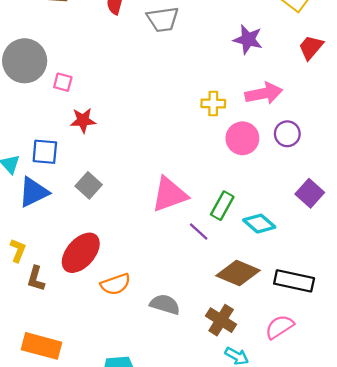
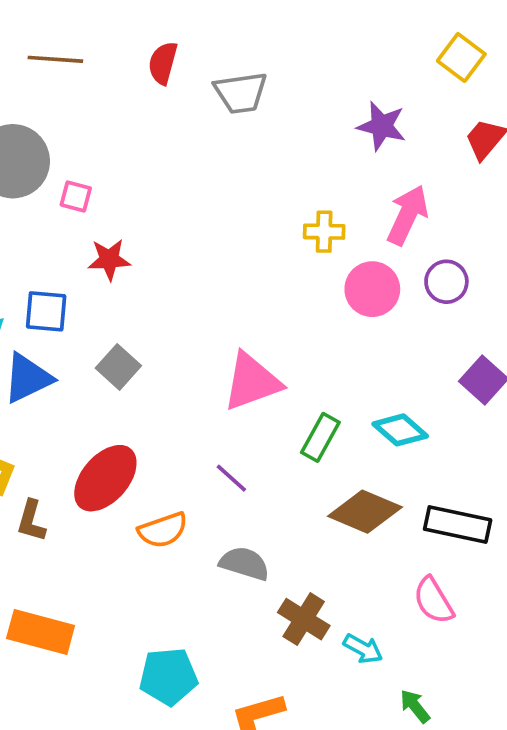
pink arrow: (264, 93) -> (408, 215), turned -54
green rectangle: (222, 206) -> (320, 437), moved
purple line: (199, 231) -> (231, 478), moved
brown cross: (221, 320) -> (304, 619), moved
pink semicircle: (279, 327) -> (433, 600), turned -88

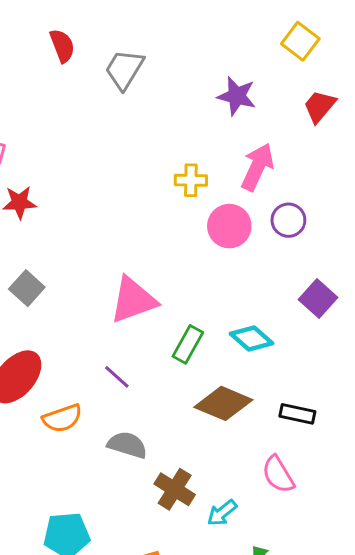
red semicircle: (163, 63) -> (62, 46), turned 144
gray trapezoid: (241, 93) -> (124, 69), turned 129
black rectangle: (458, 525) -> (297, 414), size x0.7
cyan arrow: (363, 649) -> (222, 513), turned 112

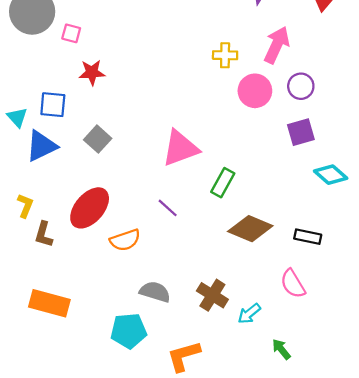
purple square: (318, 299) -> (301, 132), moved, turned 32
cyan diamond: (251, 338) -> (331, 175), moved
gray semicircle: (127, 445) -> (155, 292), moved

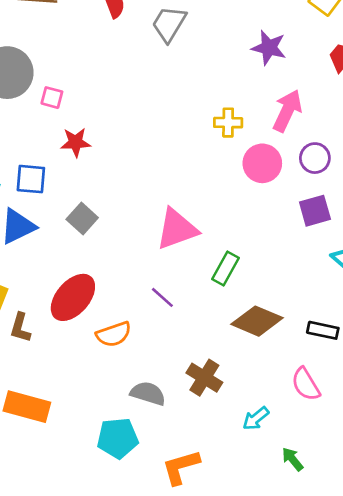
brown cross: (212, 295) -> (204, 378), moved

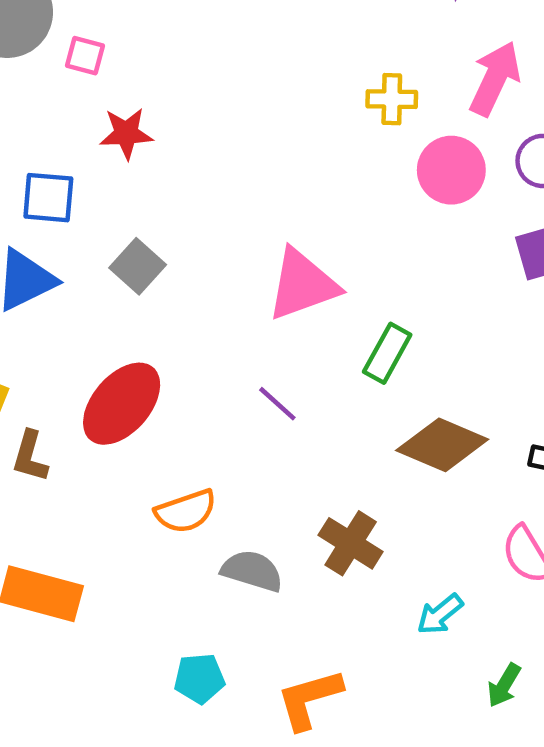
orange semicircle: (114, 334) -> (186, 511), moved
cyan pentagon: (118, 438) -> (199, 678), moved, size x0.7
green arrow: (293, 459) -> (504, 685), turned -110

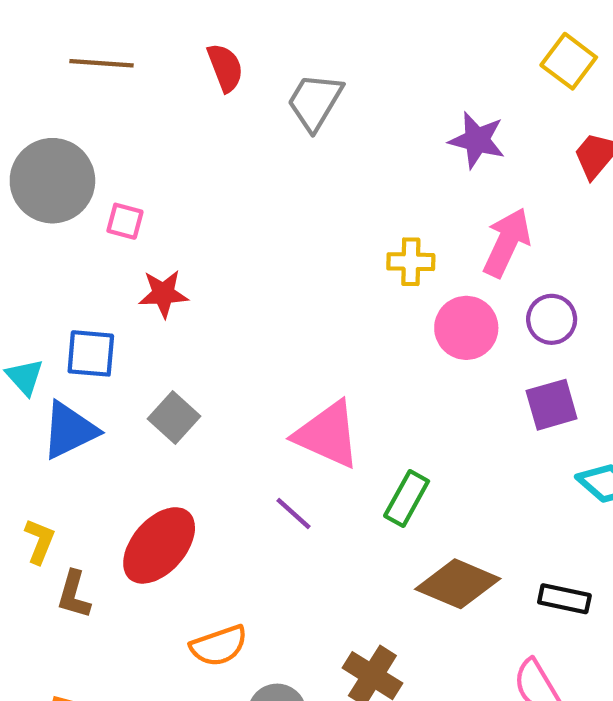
pink triangle: (302, 285) -> (328, 435), turned 44
purple line: (277, 404) -> (293, 513), moved

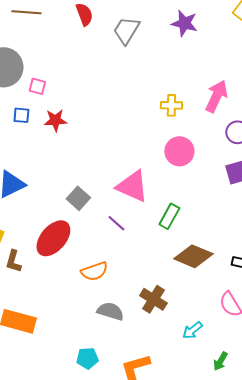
purple star: (477, 140) -> (184, 23), moved
pink circle: (466, 328) -> (179, 151), moved
blue square: (91, 353) -> (21, 115), moved, size x0.7
gray square: (174, 417) -> (78, 198), moved
orange semicircle: (219, 646) -> (94, 271), moved

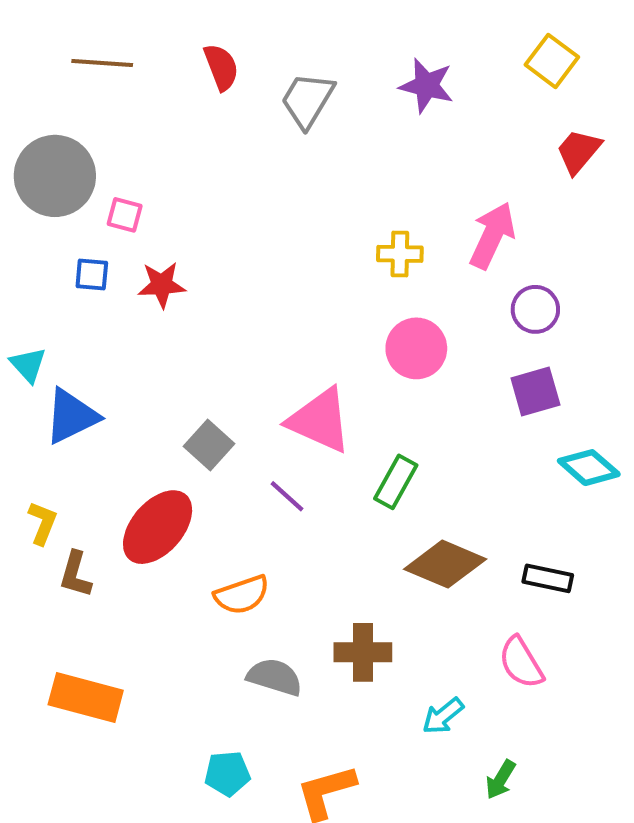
brown cross: (153, 299) -> (363, 652), turned -32

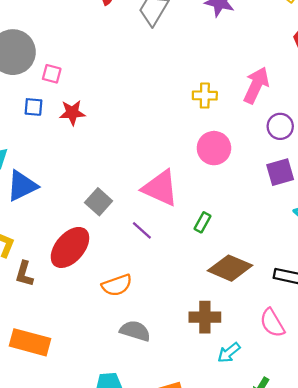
green rectangle: (396, 482) -> (203, 222), size x0.7
brown cross: (363, 652) -> (205, 317), moved

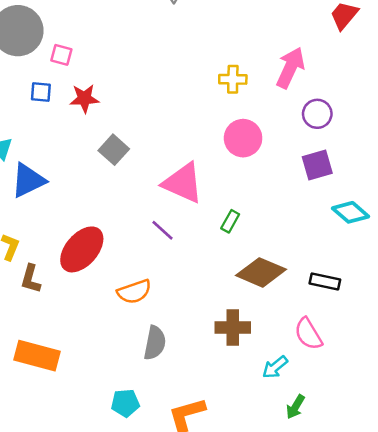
gray square: (99, 202) -> (114, 150), moved
gray semicircle: (135, 331) -> (155, 343), turned 84
cyan arrow: (229, 353) -> (275, 367), moved

